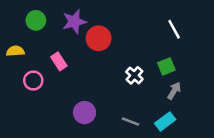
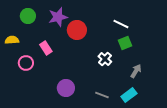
white line: (174, 29) -> (121, 24), moved, turned -35
green square: (166, 66) -> (125, 43), moved

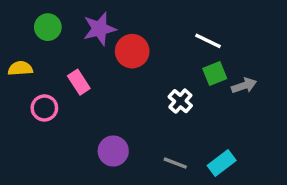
gray arrow: (136, 71) -> (244, 86), moved, turned 40

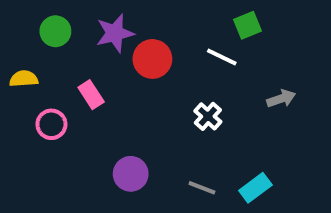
white line: (208, 41) -> (222, 57), moved
green square: (215, 74) -> (248, 25), moved

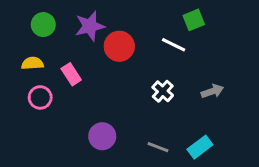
yellow semicircle: (24, 79) -> (32, 63), moved
gray arrow: (281, 99) -> (212, 91), moved

